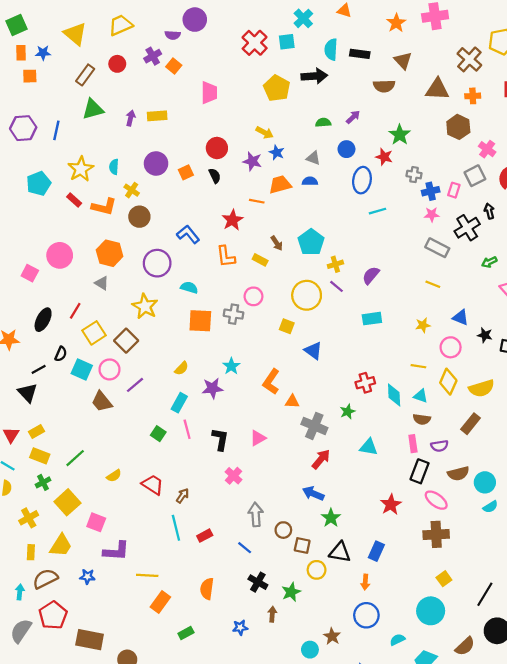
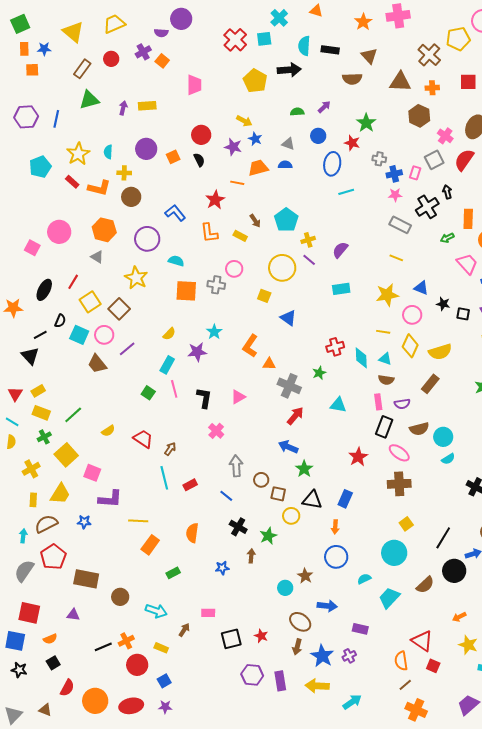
yellow cross: (132, 190) -> (124, 173), turned -32
yellow star: (423, 325) -> (387, 295), size x1.6

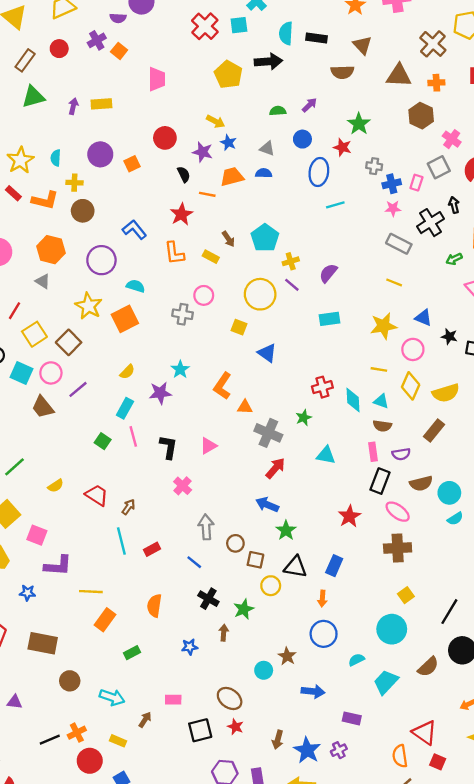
black semicircle: (199, 160) -> (184, 174), moved
orange square: (186, 291) -> (125, 319), moved, turned -30
brown rectangle: (86, 579) -> (43, 643), moved
brown ellipse: (300, 622) -> (230, 698), moved

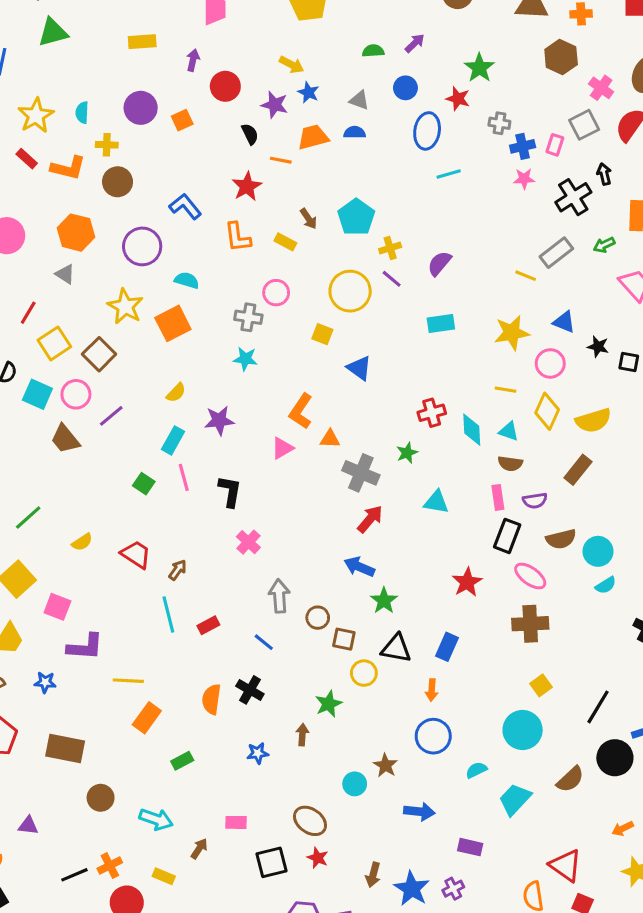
purple arrow: (73, 106) -> (193, 60), moved
gray rectangle: (399, 244) -> (556, 253), moved, turned -65
cyan star: (180, 369) -> (245, 359), moved, turned -30
pink triangle: (208, 446) -> (282, 448), moved
black cross: (208, 599) -> (250, 690), moved

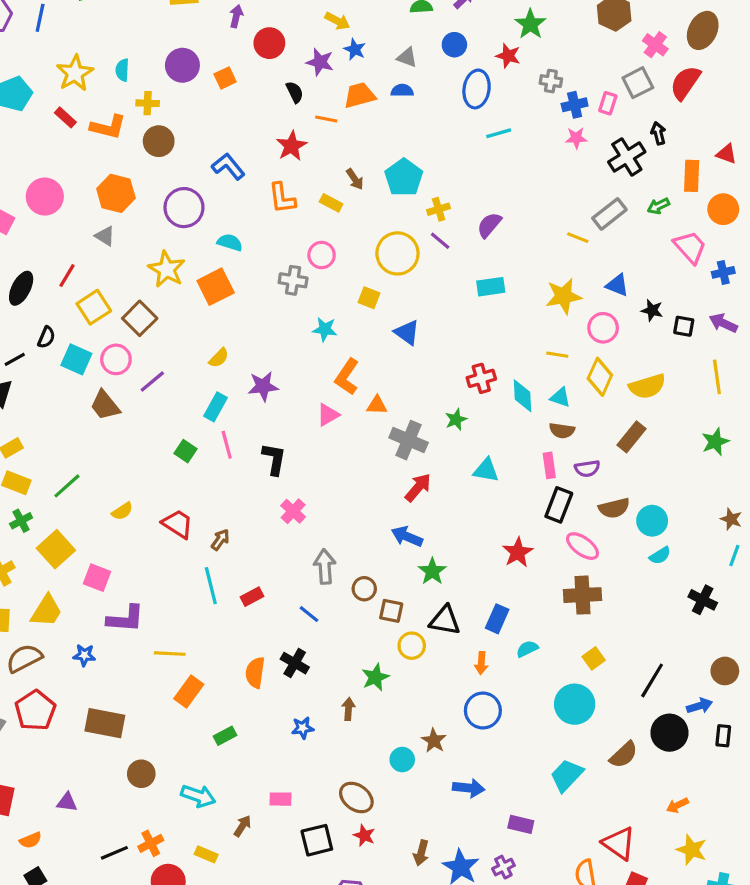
cyan star: (245, 359) -> (325, 329), moved
cyan semicircle: (476, 770) -> (527, 649), moved

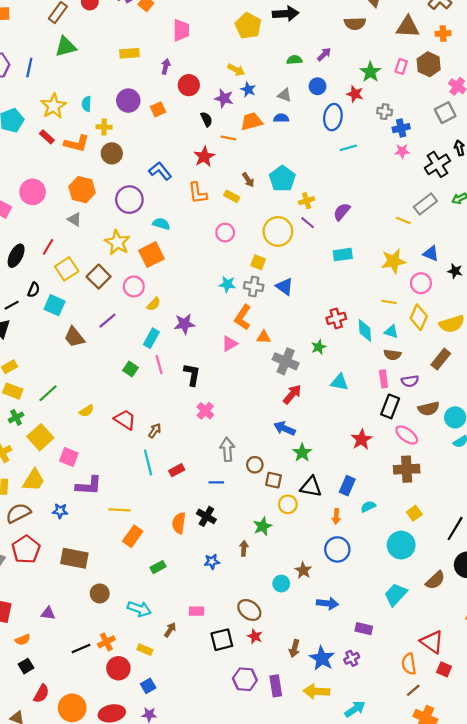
pink rectangle: (608, 103) -> (401, 66), moved
gray cross: (293, 280) -> (254, 286), moved
pink circle: (116, 359) -> (134, 286), moved
blue line: (309, 614) -> (216, 482), turned -40

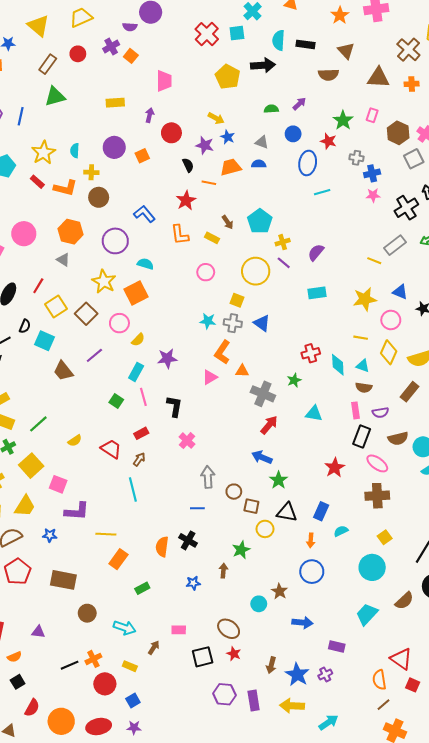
brown hexagon: (429, 64) -> (398, 133), moved
red rectangle: (177, 470) -> (141, 433), moved

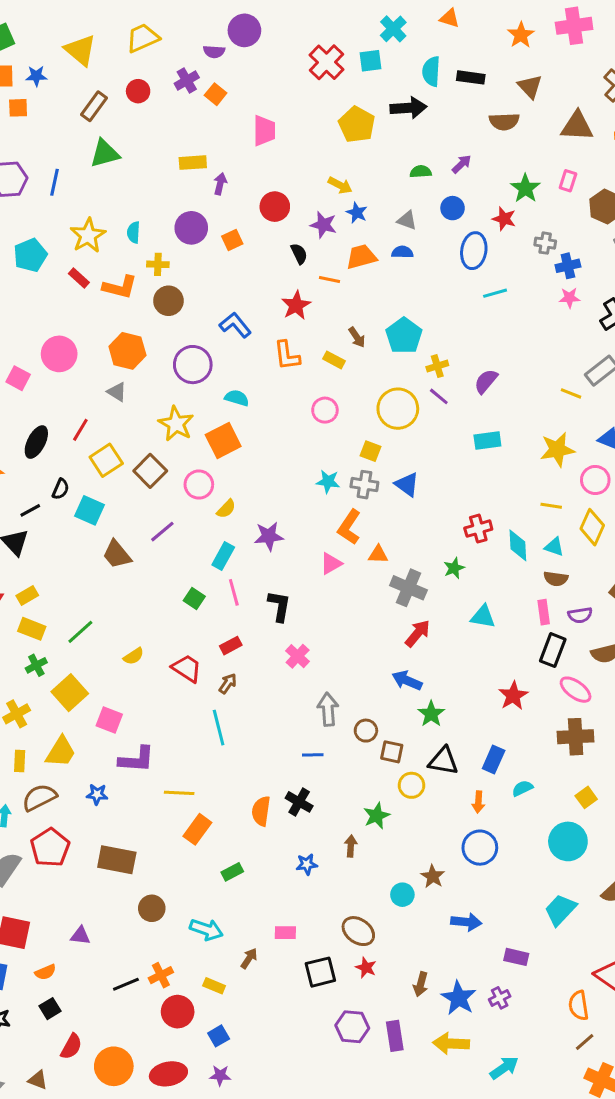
purple arrow: (150, 115) -> (220, 184), moved

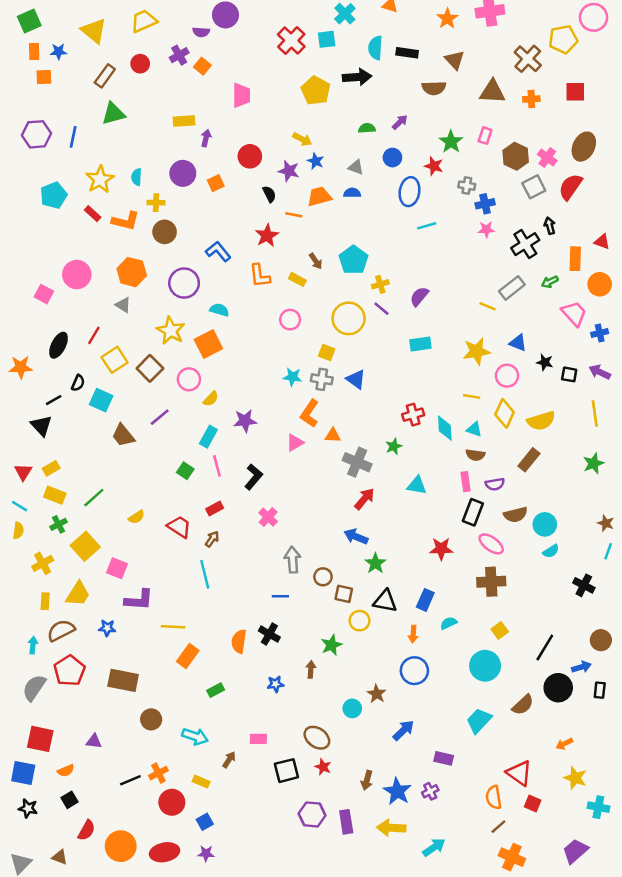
black L-shape: (279, 606) -> (254, 477), turned 30
red star: (513, 696) -> (441, 549), turned 30
blue arrow: (466, 922) -> (403, 730), turned -50

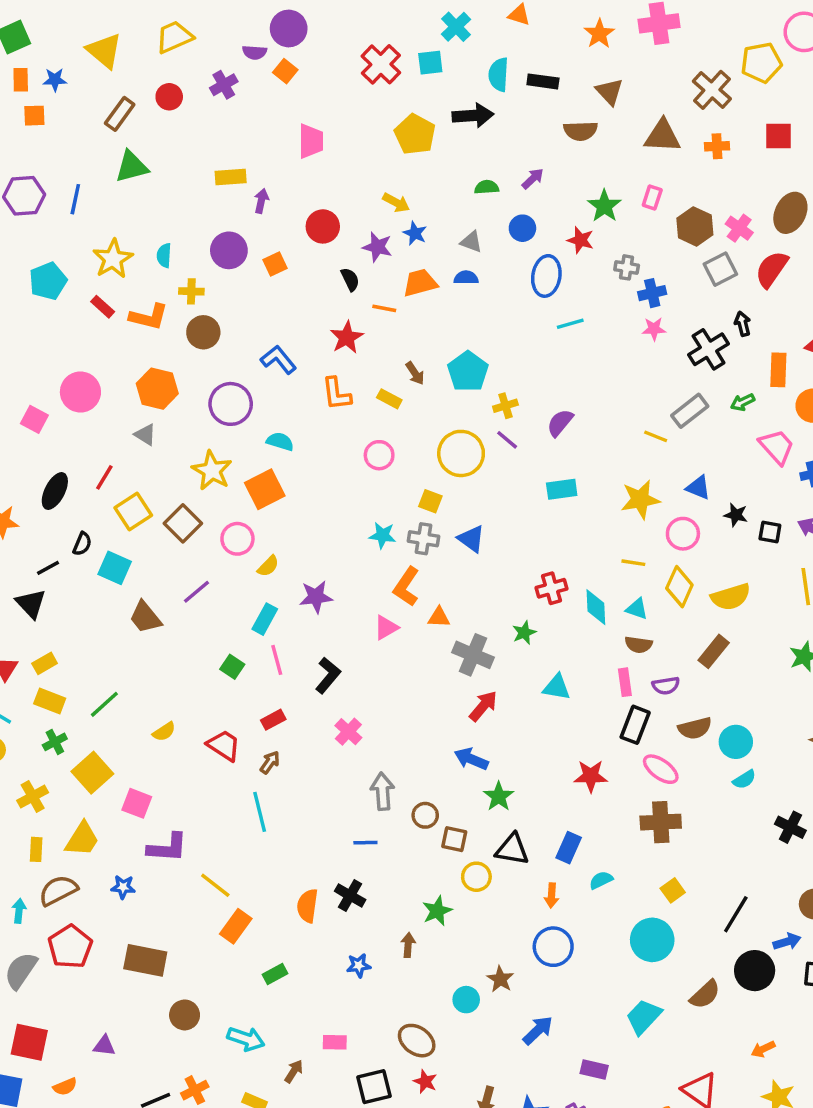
orange square: (202, 66) -> (285, 71), moved
yellow line: (173, 627) -> (215, 885), turned 35

